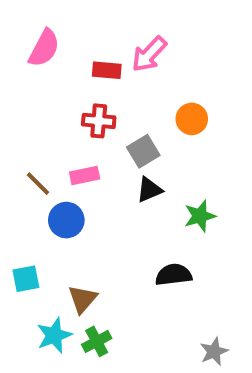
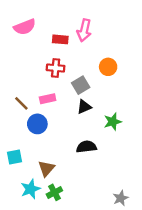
pink semicircle: (44, 48) -> (25, 27), turned 40
pink arrow: (149, 54) -> (84, 30), turned -30
black semicircle: (174, 275) -> (86, 147), moved

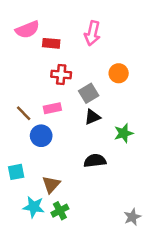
red rectangle: (60, 39) -> (51, 43), moved
cyan star: (30, 189) -> (34, 207), turned 30

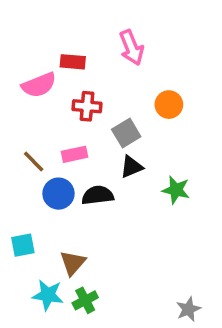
pink semicircle: (27, 30) -> (39, 85), moved
pink arrow: (92, 33) -> (131, 48), turned -35
green star: (124, 133) -> (176, 190), turned 30
black semicircle: (95, 161) -> (98, 195), moved

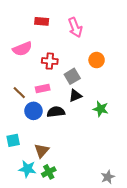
red rectangle: (73, 62) -> (42, 21), moved

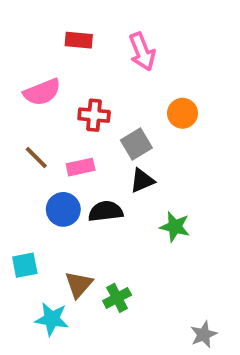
brown line: (19, 93) -> (36, 157), moved
green star: (101, 109) -> (175, 227), moved
green cross: (49, 172) -> (117, 298), moved

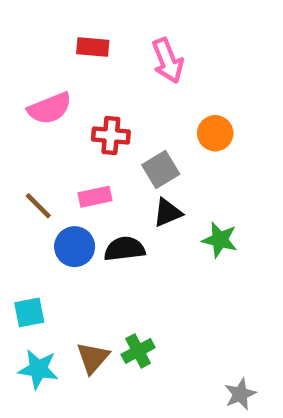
brown line: (36, 157) -> (38, 206), moved
green star: (175, 227) -> (220, 240), moved
brown triangle: (79, 284) -> (93, 358), moved
cyan star: (52, 319) -> (38, 369), moved

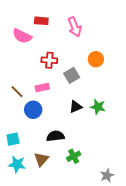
pink semicircle: (50, 108) -> (22, 36), moved, turned 48
black triangle: (168, 213) -> (76, 107), moved
black semicircle: (124, 249) -> (55, 136), moved
green cross: (138, 351) -> (74, 156), moved

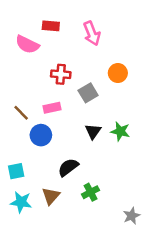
black triangle: (76, 107) -> (93, 131), turned -32
black semicircle: (55, 136) -> (68, 167), turned -30

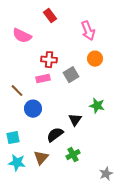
red rectangle: (51, 26) -> (50, 16), moved, turned 48
pink arrow: (92, 33) -> (88, 31), moved
pink rectangle: (52, 108) -> (43, 79), moved
black triangle: (93, 131) -> (75, 120), moved

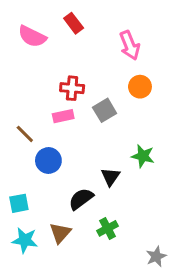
pink semicircle: (22, 36) -> (32, 36), moved

